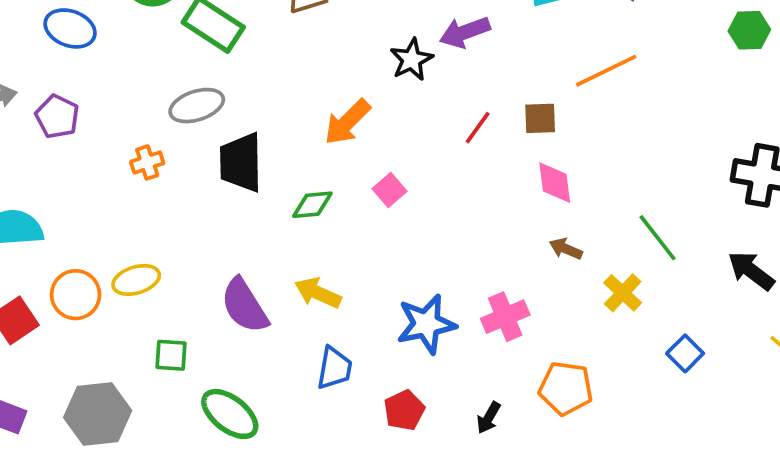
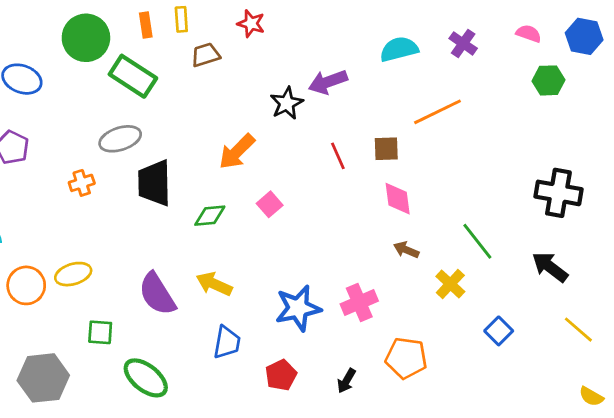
red line: (478, 128) -> (338, 156), turned -60

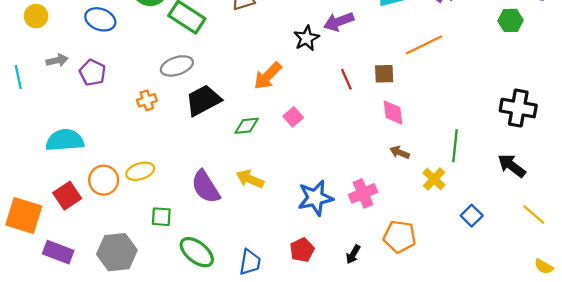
black trapezoid: (154, 183) -> (203, 100), turned 63
green line: (477, 241) -> (455, 146), turned 44
blue trapezoid: (227, 342) -> (250, 262), moved

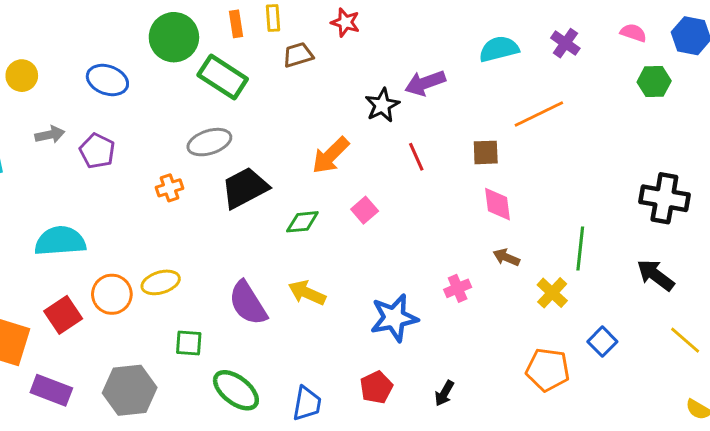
red line: (346, 79) -> (416, 157), moved
pink cross: (363, 193) -> (458, 288), moved, size x0.7
orange pentagon: (400, 237) -> (548, 370), moved

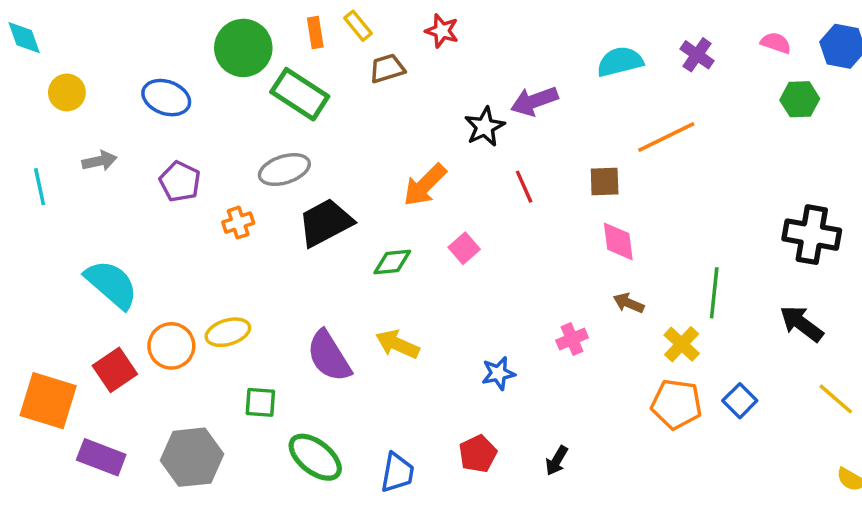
yellow rectangle: (273, 18) -> (358, 26), turned -35
purple pentagon: (97, 151) -> (180, 182), moved
cyan semicircle: (60, 241) -> (111, 284), turned 45
blue star: (394, 318) -> (498, 373), size x0.6
orange pentagon: (548, 370) -> (676, 404), moved

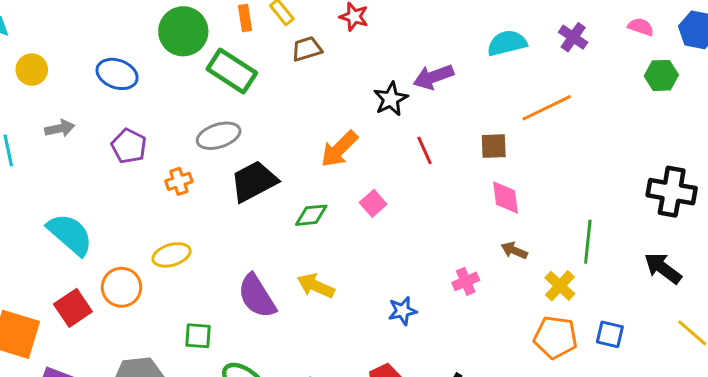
yellow ellipse: (228, 332) -> (171, 255), moved
blue square: (740, 401) -> (610, 334), turned -32

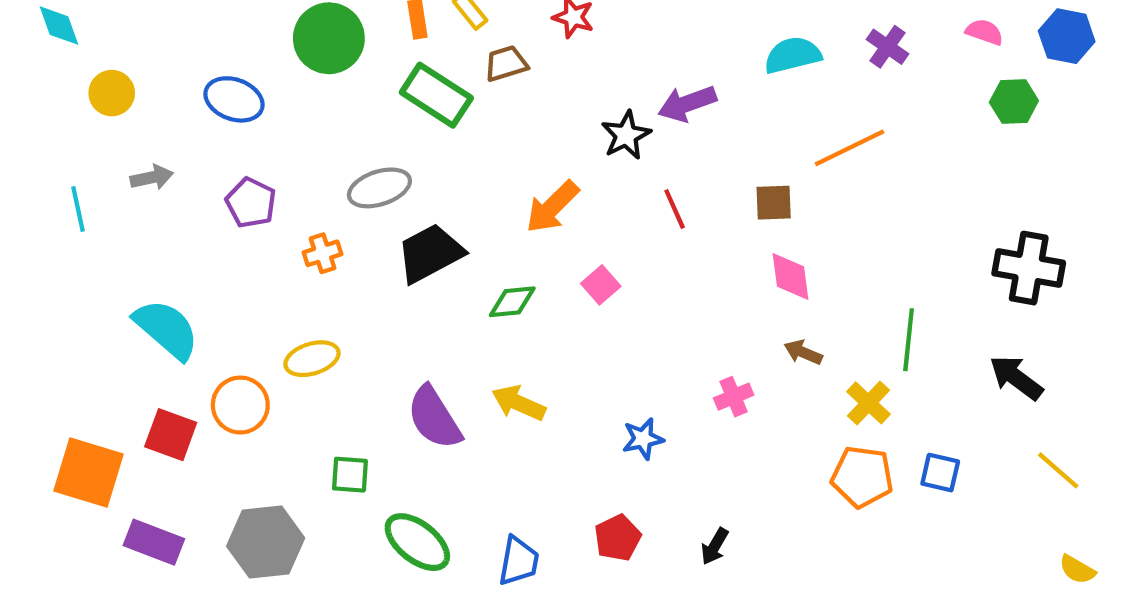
green rectangle: (232, 71) -> (436, 95), moved
red square: (73, 308) -> (171, 435), turned -36

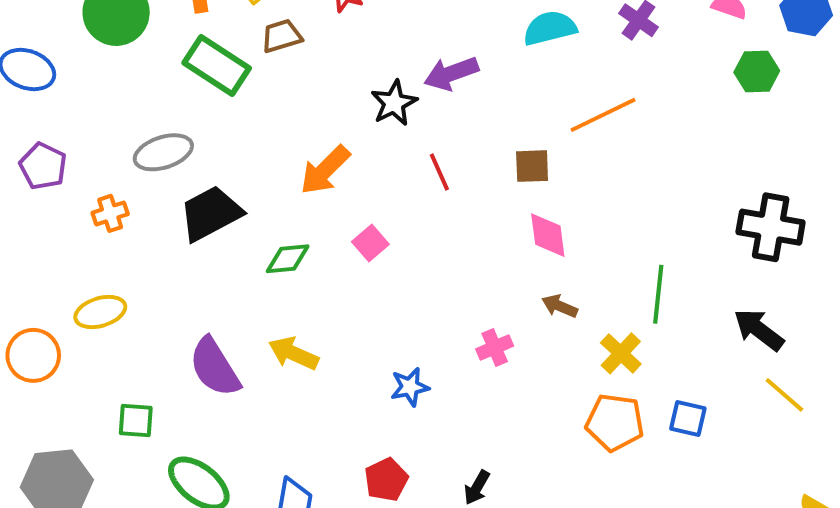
yellow line: (1058, 470) -> (784, 395), moved

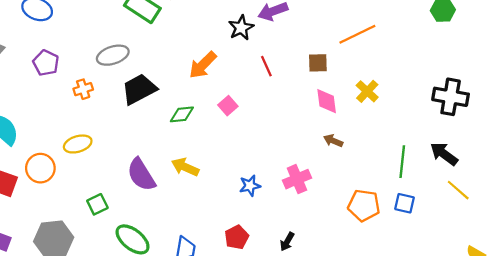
green line: (658, 294) -> (402, 162), moved
pink cross: (495, 347) -> (297, 179), moved, size x1.4
yellow cross: (621, 353) -> (367, 91), moved
green square: (136, 420) -> (97, 204), turned -30

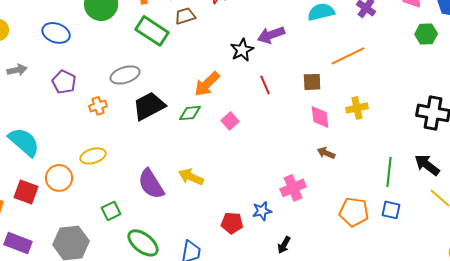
yellow cross: (367, 91) -> (357, 108), turned 35
green diamond: (182, 114) -> (190, 113), moved
blue star: (250, 186) -> (262, 211), moved
red pentagon: (237, 237) -> (232, 223), moved, turned 30

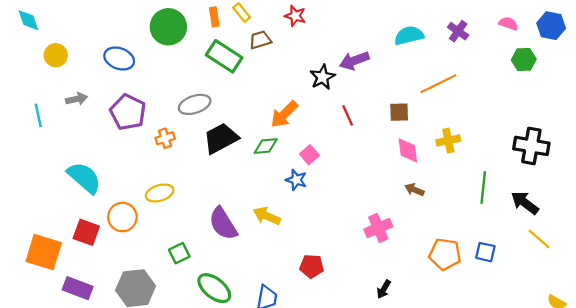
purple pentagon: (64, 82) -> (128, 112), size x1.4
green line: (389, 172) -> (483, 188), moved
blue star: (262, 211) -> (296, 180), moved, turned 30
black arrow: (284, 245) -> (384, 289), moved

